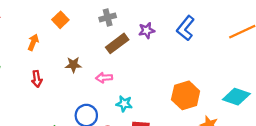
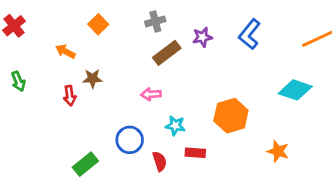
orange arrow: (33, 42) -> (65, 51), turned -84
brown star: (73, 65) -> (93, 79), moved
orange hexagon: (186, 95) -> (231, 116), moved
cyan diamond: (236, 97) -> (295, 90), moved

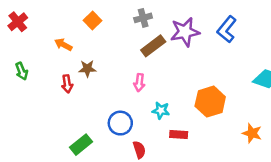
purple star: (202, 37) -> (185, 32), size x1.6
pink arrow: (151, 94) -> (139, 83), turned -78
red semicircle: (160, 161) -> (139, 150), moved

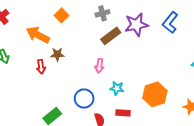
orange arrow: (63, 45) -> (38, 35), size x1.6
orange hexagon: (210, 102) -> (155, 94), moved
red rectangle: (179, 134) -> (123, 113), moved

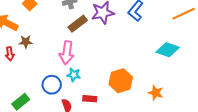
pink arrow: (99, 66) -> (67, 53), size x1.6
cyan star: (117, 88) -> (74, 75), moved

